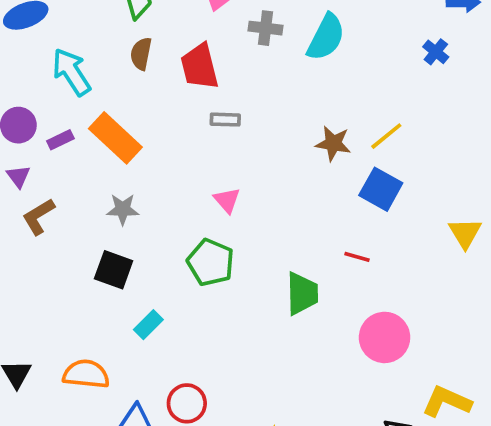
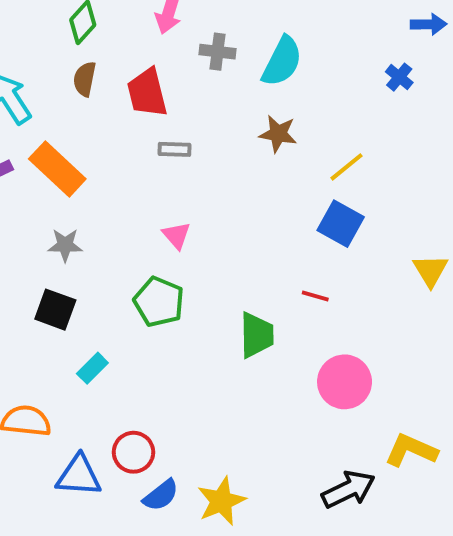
brown star: (333, 143) -> (278, 134), moved

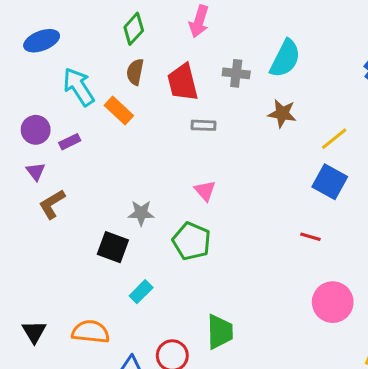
gray cross: (218, 52) -> (236, 73), moved
orange rectangle: (57, 169) -> (119, 111), moved, size x0.7
gray star: (65, 245) -> (141, 213), moved
green trapezoid: (257, 335) -> (220, 332), moved

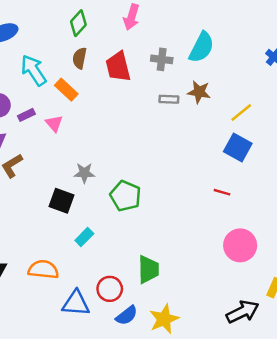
gray rectangle: (203, 125) -> (169, 99), moved
pink triangle: (205, 191) -> (54, 123), moved

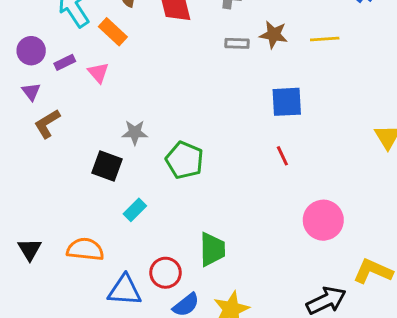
yellow line: (241, 113) -> (325, 39), moved, turned 35
blue square: (238, 148) -> (287, 102), moved, turned -32
red line: (222, 192) -> (282, 156), moved, turned 49

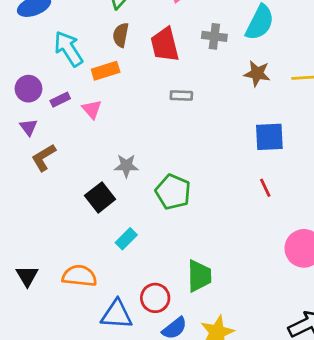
orange rectangle: (113, 32) -> (106, 71), turned -60
gray rectangle: (237, 43) -> (181, 96), moved
black square: (107, 166) -> (100, 197), turned 32

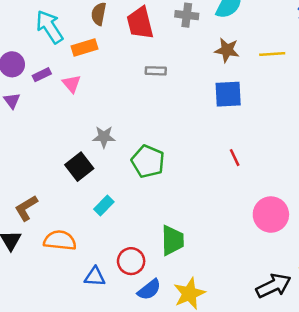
blue square: (269, 137) -> (228, 94), moved
brown L-shape: (44, 157) -> (26, 208), moved
blue triangle: (117, 314) -> (95, 277), size x0.7

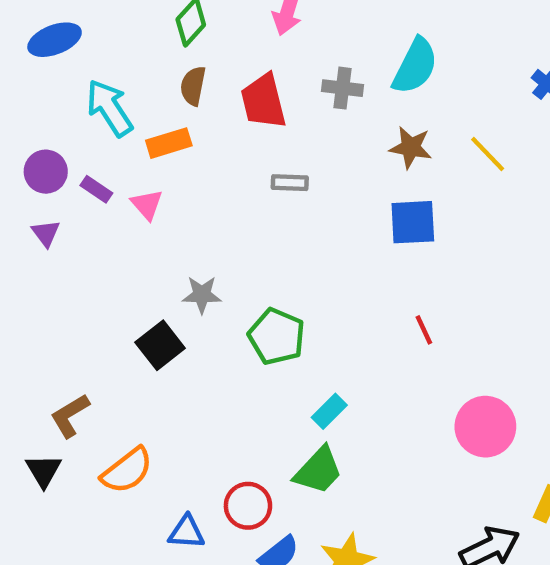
yellow line: (272, 54) -> (488, 154), turned 50
purple rectangle: (42, 75) -> (96, 189), turned 60
cyan rectangle: (104, 205) -> (329, 411), moved
orange semicircle: (60, 240) -> (127, 471), turned 136
green trapezoid: (173, 240) -> (318, 471), turned 44

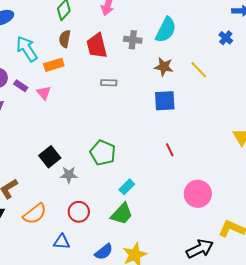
gray star: (202, 295) -> (69, 175), moved
red circle: (248, 506) -> (79, 212), moved

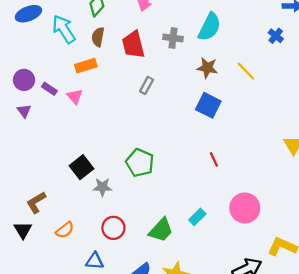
cyan arrow: (27, 49) -> (64, 29), moved
gray rectangle: (109, 83) -> (147, 85), turned -63
blue square: (165, 101) -> (208, 105), turned 30
cyan rectangle: (127, 187) -> (197, 217), moved
orange semicircle: (35, 214) -> (65, 230), size x0.7

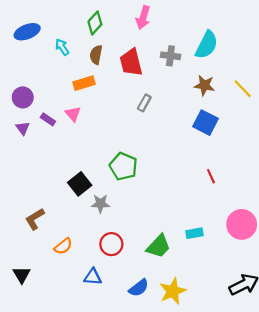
cyan arrow: (64, 29) -> (62, 47), size x0.6
purple rectangle: (49, 89) -> (48, 119), moved
green pentagon: (140, 163) -> (123, 166), moved
cyan rectangle: (197, 217) -> (195, 233), turned 35
black triangle: (23, 230) -> (22, 275), moved

